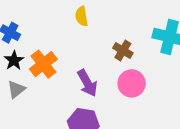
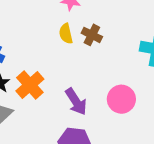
brown cross: (123, 50) -> (92, 35), moved

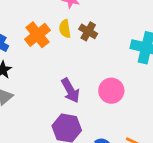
orange cross: (30, 85) -> (38, 35), moved

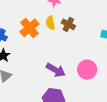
purple arrow: (70, 90) -> (56, 70), turned -30

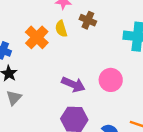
brown cross: (68, 24) -> (88, 20), moved

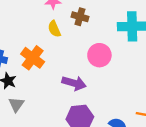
orange cross: (37, 37) -> (33, 58), moved
pink circle: (111, 80) -> (99, 55), moved

